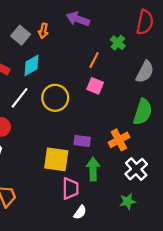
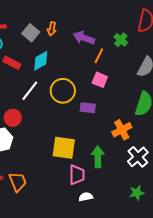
purple arrow: (78, 19) -> (84, 38), moved
purple rectangle: (82, 141) -> (88, 108), moved
green star: (128, 201) -> (137, 193), moved
white semicircle: (80, 212) -> (86, 197), turned -136

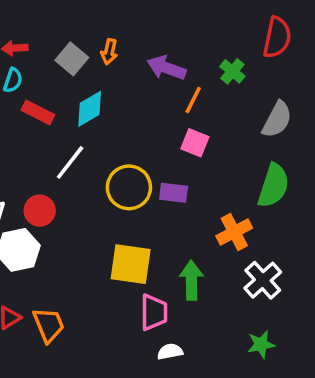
yellow circle: (63, 91) -> (129, 187), moved

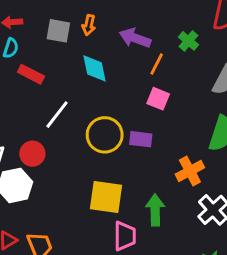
gray square: (72, 59) -> (58, 31), turned -30
cyan diamond: (90, 109) -> (95, 68), moved, turned -72

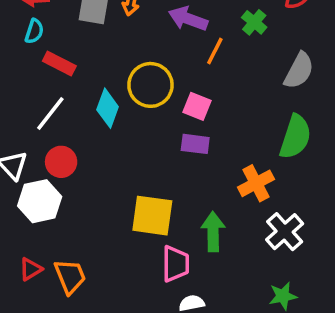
cyan diamond: (95, 68) -> (108, 108), moved, turned 32
pink square: (158, 99) -> (197, 106), moved
white line: (57, 115) -> (50, 114), moved
yellow circle: (105, 135) -> (150, 85), moved

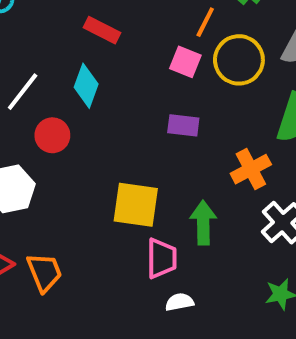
red rectangle: (59, 63) -> (102, 30), moved
yellow circle: (150, 85) -> (239, 60), moved
pink square: (197, 106) -> (185, 62), moved
red circle: (61, 162) -> (52, 135), moved

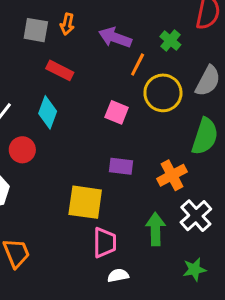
pink square: (185, 62) -> (117, 112), moved
purple rectangle: (183, 125) -> (121, 166), moved
green arrow: (203, 223) -> (155, 229), moved

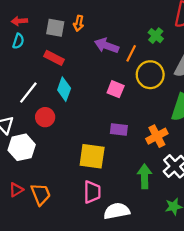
purple arrow: (115, 38) -> (107, 46), moved
red rectangle: (60, 70) -> (54, 58), moved
pink trapezoid: (105, 243) -> (92, 192), moved
white semicircle: (118, 275) -> (117, 211), size x1.6

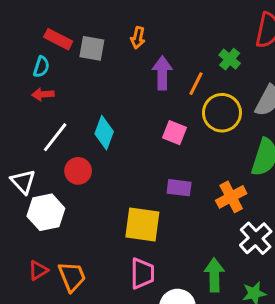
red arrow: (19, 21) -> (43, 94), moved
orange arrow: (79, 23) -> (138, 38), moved
purple arrow: (107, 46) -> (162, 73), turned 70
red rectangle: (54, 58) -> (58, 39), moved
green arrow: (145, 176) -> (214, 275), moved

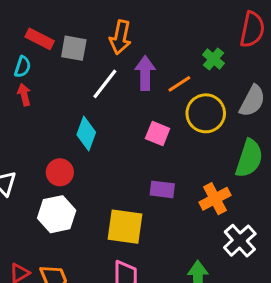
orange arrow: (138, 38) -> (120, 37), size x1.5
orange line: (196, 84) -> (179, 84), turned 30
red arrow: (43, 94) -> (24, 95), turned 80
white line: (55, 137) -> (105, 84), moved
white hexagon: (46, 212) -> (57, 214), moved

